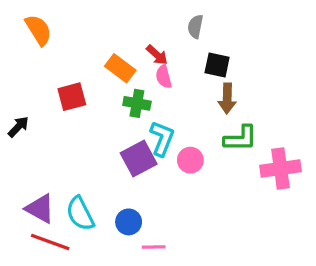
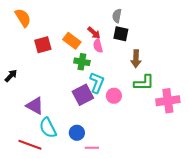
black square: (217, 65) -> (121, 34), moved
red square: (72, 97) -> (43, 45), moved
purple triangle: (40, 209) -> (35, 106), moved

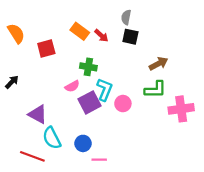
orange semicircle: (23, 18) -> (16, 33), moved
orange rectangle: (72, 41) -> (80, 31), moved
pink semicircle: (98, 46) -> (72, 86), moved, turned -104
brown arrow: (136, 59) -> (158, 64), moved, turned -120

